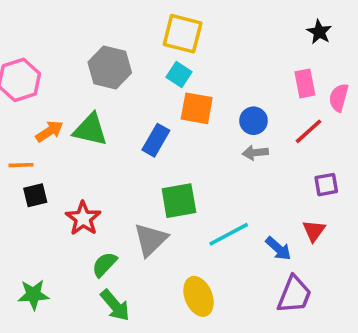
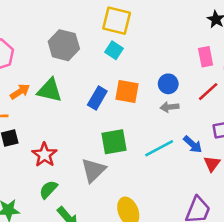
orange square: (197, 108) -> (127, 92), moved
cyan line: (229, 234) -> (159, 148), moved
blue arrow: (278, 248) -> (193, 144), moved
green semicircle: (104, 264) -> (48, 190), moved

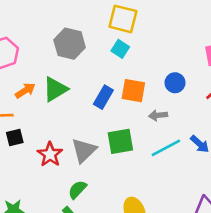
green triangle: (50, 90) -> (55, 89), turned -44
gray arrow: (170, 107) -> (158, 115), moved
gray triangle: (93, 170) -> (84, 150), moved
green semicircle: (48, 190) -> (77, 190), moved

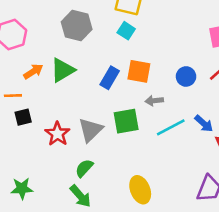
blue circle: (175, 83) -> (186, 76), moved
gray arrow: (158, 115) -> (154, 101), moved

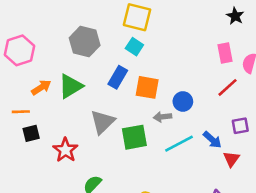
blue circle: (186, 76) -> (183, 101), moved
blue rectangle: (110, 78) -> (118, 77), moved
gray triangle: (91, 130) -> (102, 122), moved

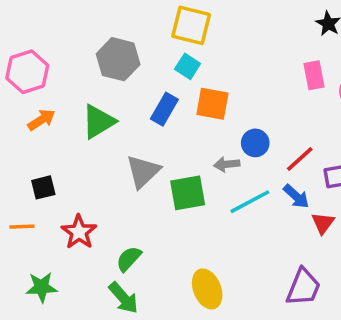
orange arrow: (41, 87) -> (42, 120), moved
orange square: (147, 87) -> (212, 104), moved
red line: (228, 87) -> (300, 159), moved
orange line: (21, 112) -> (22, 227), moved
red star: (65, 150) -> (79, 232), moved

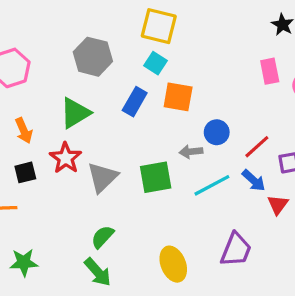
orange arrow: (42, 120) -> (24, 131), moved, turned 100
gray triangle: (143, 171) -> (103, 177), moved
red star: (79, 232) -> (66, 158), moved
purple trapezoid: (303, 287) -> (236, 250), moved

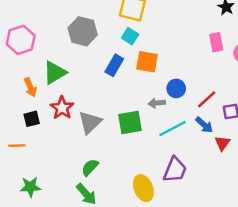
green triangle: (75, 113) -> (55, 73), moved
purple trapezoid: (236, 250) -> (175, 170), moved

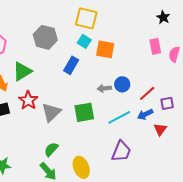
orange square: (147, 62) -> (105, 49), moved
gray arrow: (157, 103) -> (104, 88), moved
blue arrow: (204, 125) -> (145, 114), turned 112
yellow ellipse: (143, 188) -> (81, 167), moved

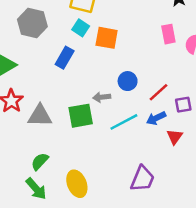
gray arrow: (104, 88) -> (102, 97), moved
gray triangle: (51, 112) -> (40, 116), turned 45
purple trapezoid: (121, 151) -> (142, 179), moved

